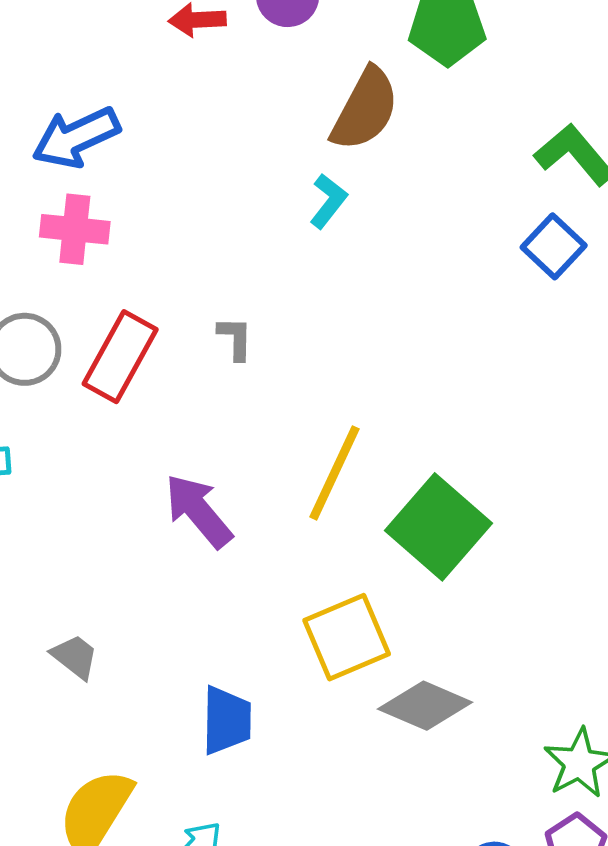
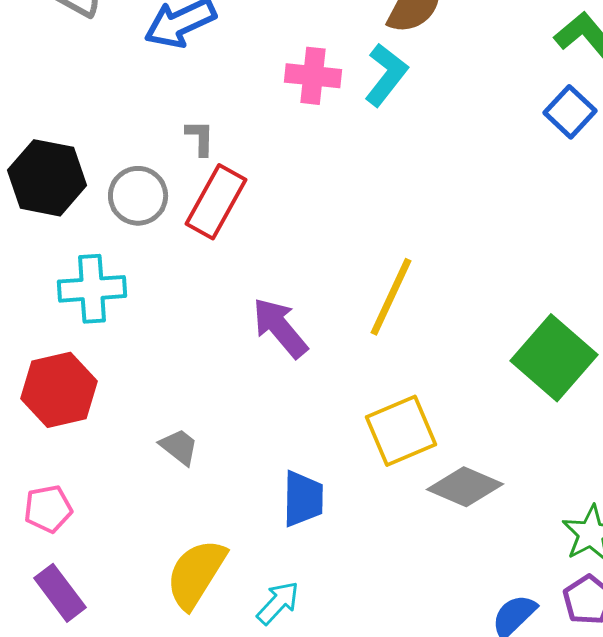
cyan L-shape: (328, 201) -> (386, 75), size x1.4
pink cross: (75, 229) -> (313, 76), moved
gray L-shape: (235, 338) -> (200, 138), moved
green square: (439, 527) -> (554, 358), moved

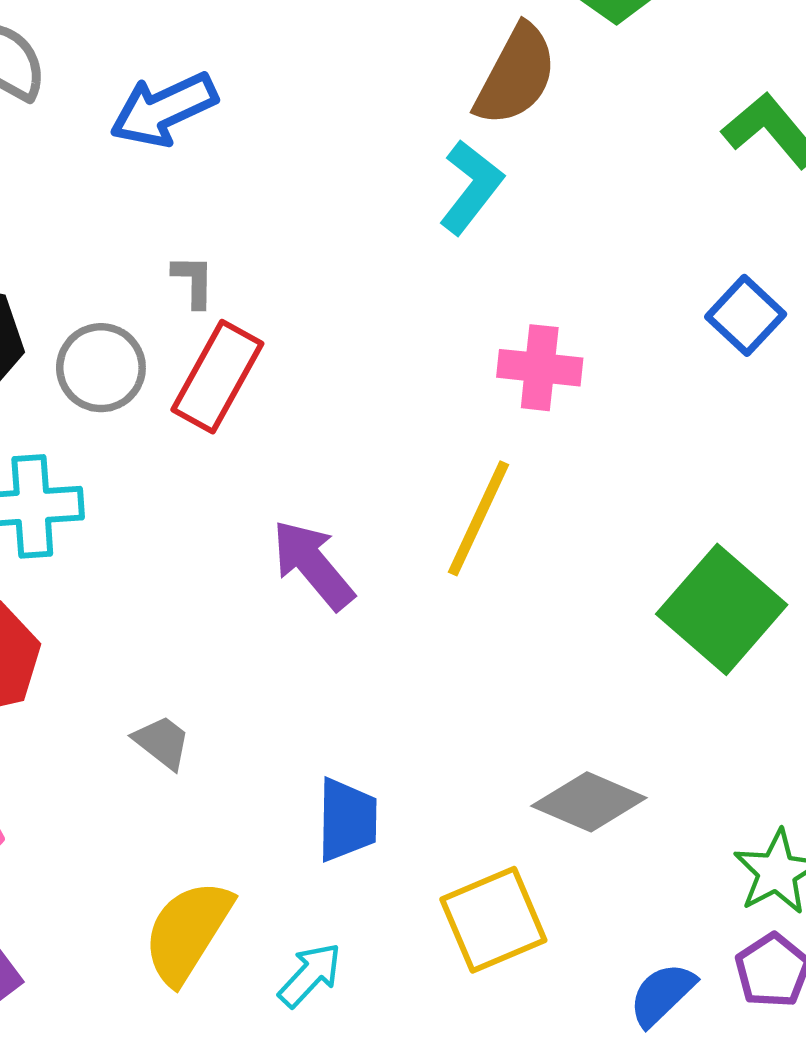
pink cross: (313, 76) -> (540, 368), moved
blue square: (570, 112) -> (746, 315), moved
yellow square: (401, 431) -> (493, 920), moved

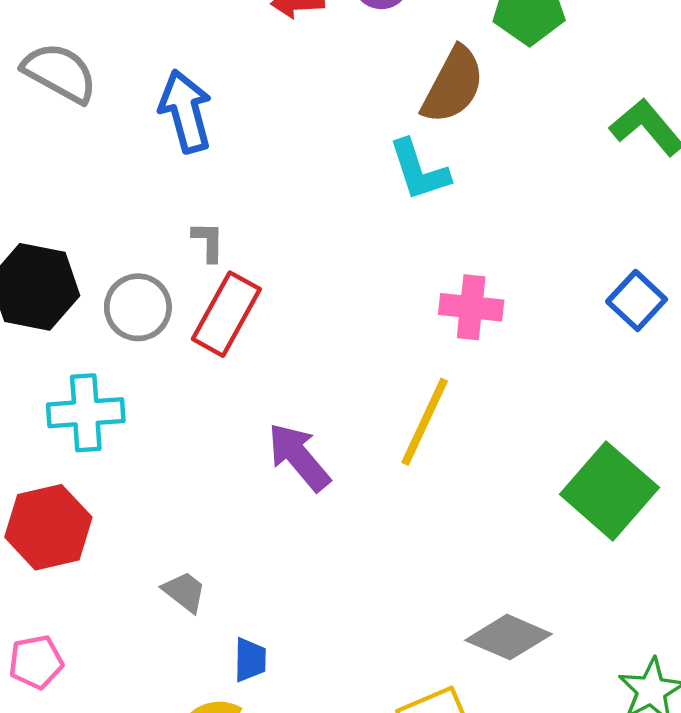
blue arrow: (164, 110) -> (186, 111), turned 100
cyan L-shape: (471, 187) -> (419, 170), turned 124
blue square: (746, 315) -> (637, 301), moved
blue trapezoid: (347, 820) -> (250, 660), moved, size x0.7

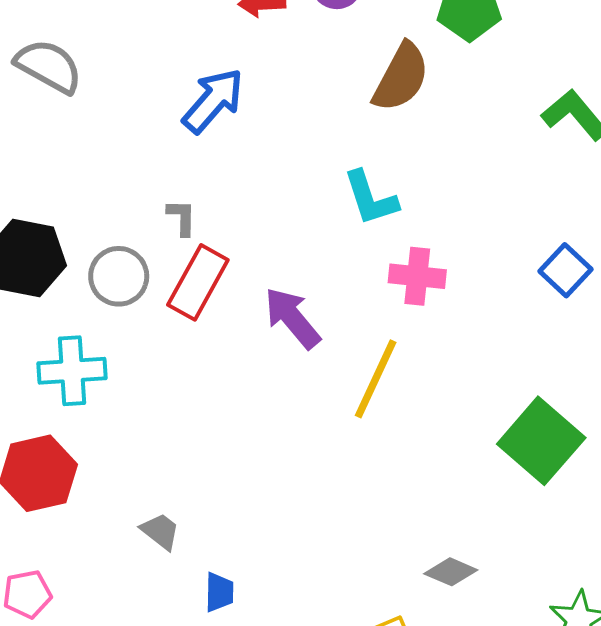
blue arrow: (186, 111) -> (213, 101), moved, turned 56
cyan L-shape: (419, 170) -> (371, 198), moved
purple arrow: (299, 457) -> (292, 318), moved
gray diamond: (509, 637) -> (451, 572), size x0.7

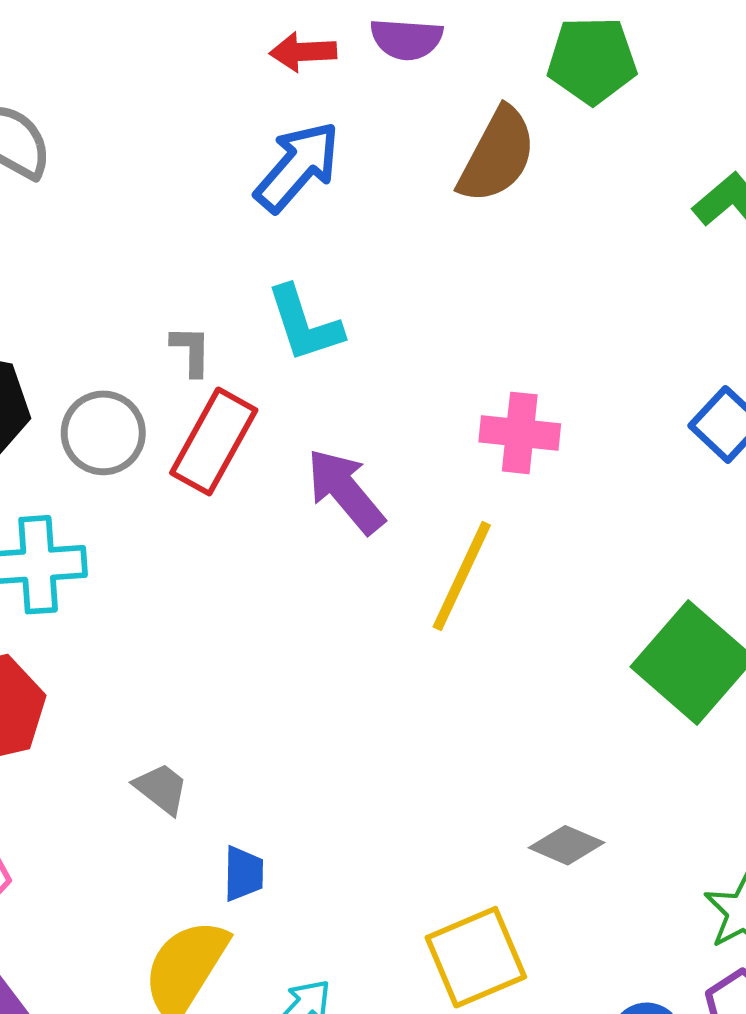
blue arrow: (213, 101) -> (297, 167), moved
cyan L-shape: (371, 198) -> (304, 324), moved

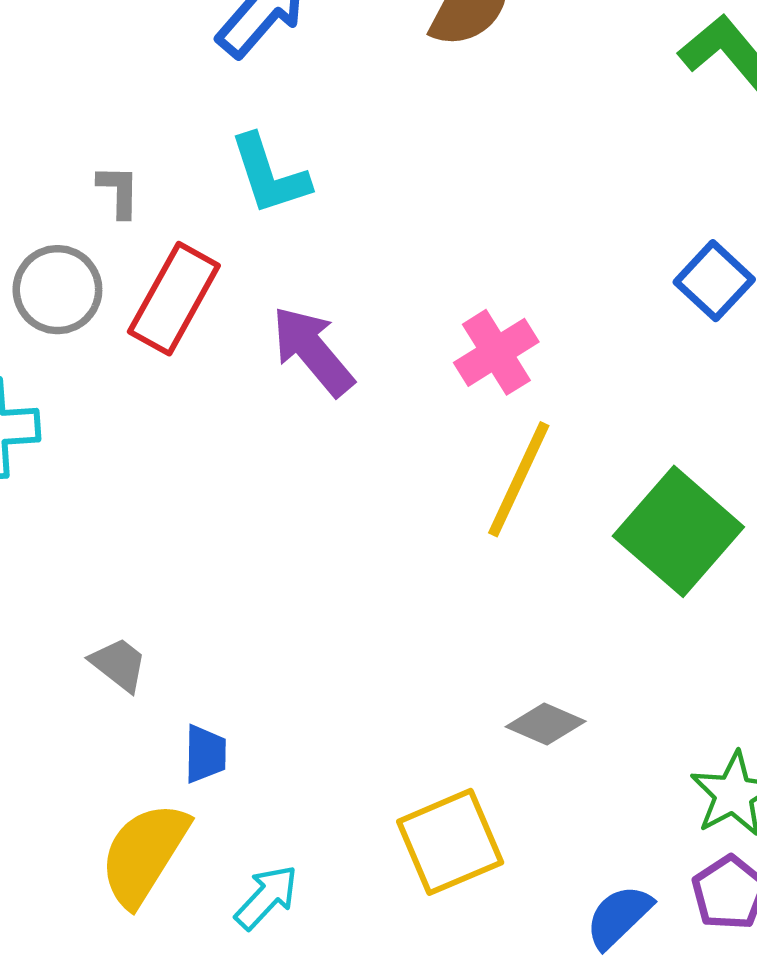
gray L-shape: (191, 351) -> (119, 191), moved
pink cross: (520, 433) -> (496, 352), moved, turned -38
yellow line: (462, 576) -> (519, 479), moved

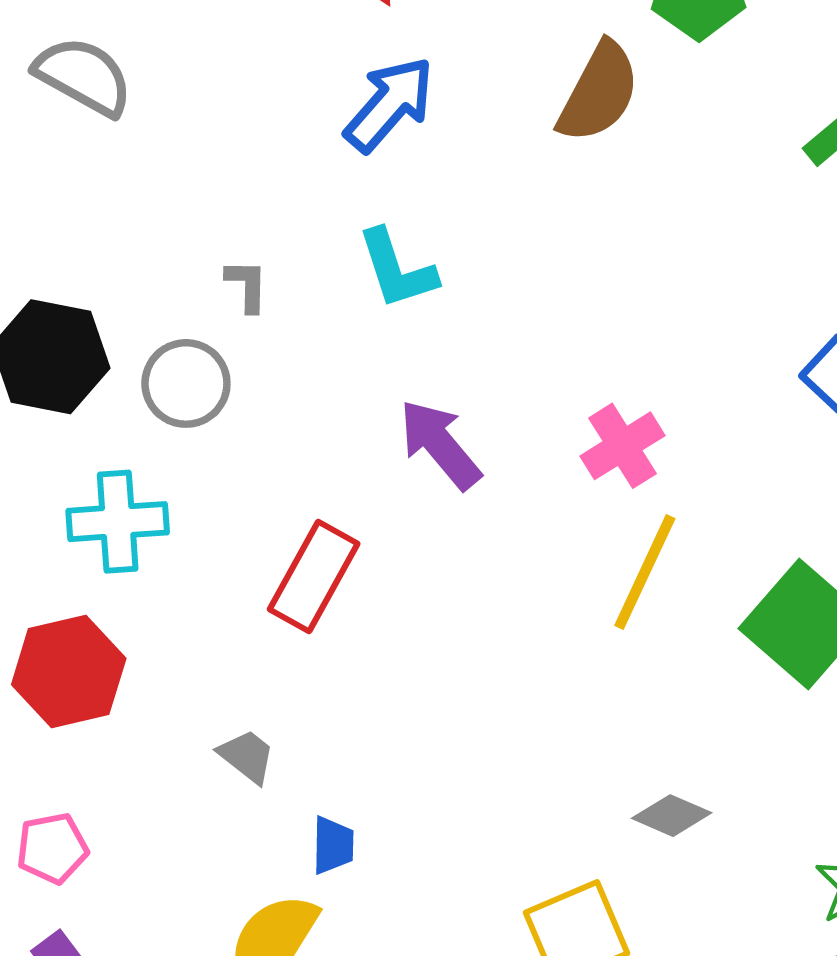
red rectangle: (174, 299) -> (314, 577), moved

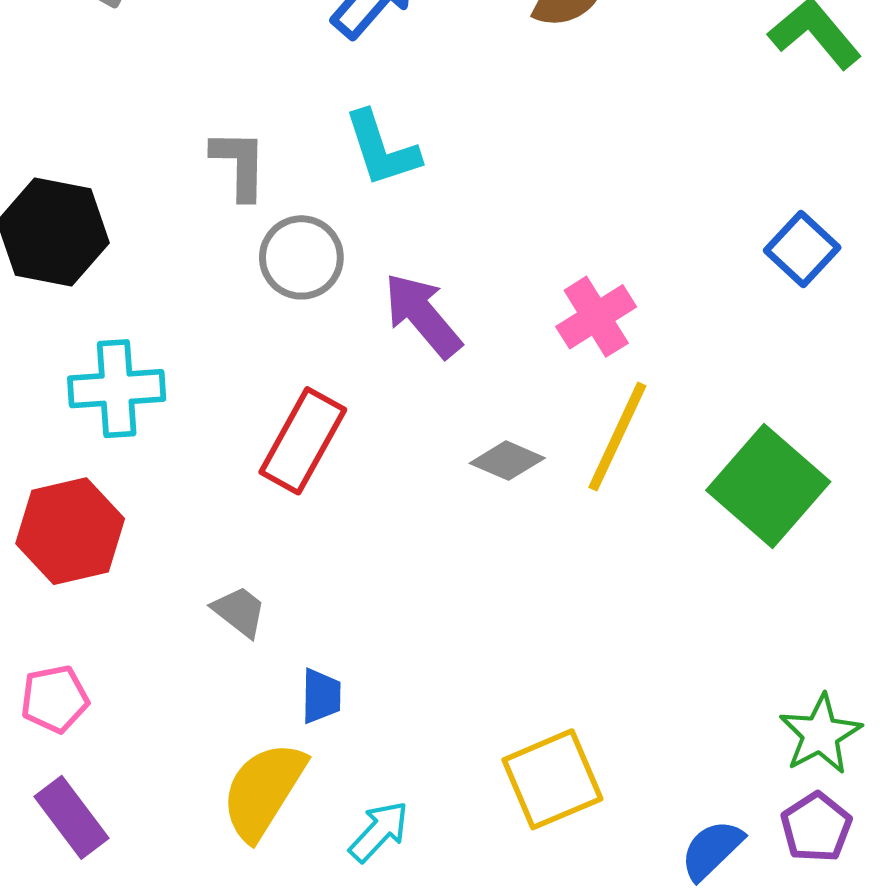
gray L-shape: (247, 285) -> (239, 164), size x1.4
gray circle: (186, 383) -> (301, 257), moved
gray diamond: (672, 816) -> (507, 461), moved

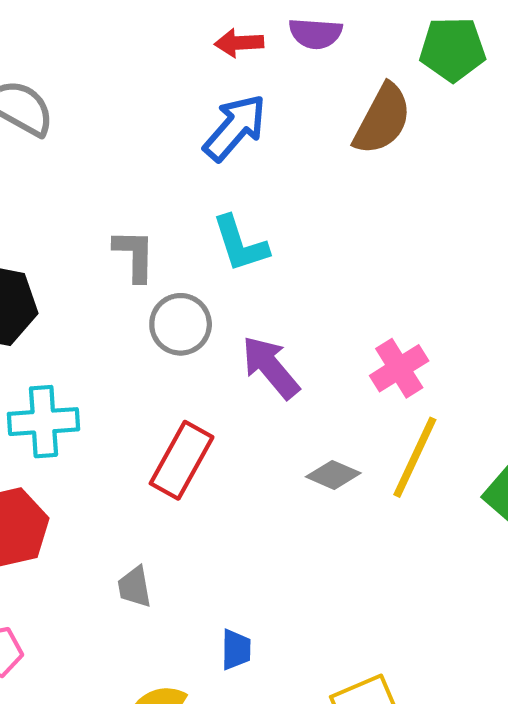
gray trapezoid: (239, 611) -> (134, 587), turned -138
blue trapezoid: (321, 696) -> (236, 650), moved

